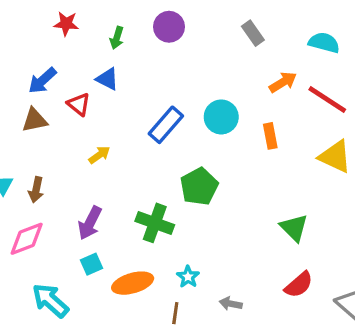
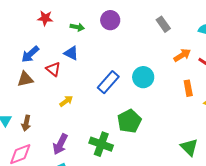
green arrow: (117, 38) -> (77, 27), turned -96
orange rectangle: (270, 136) -> (188, 88), moved

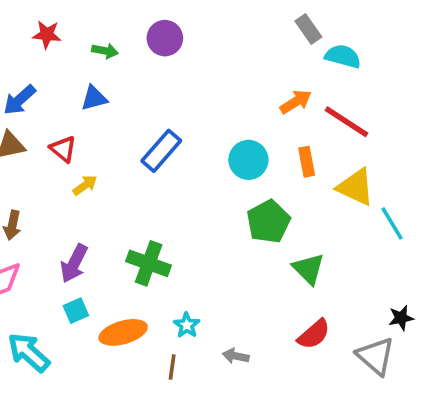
gray rectangle: (163, 24) -> (308, 29), moved
blue triangle: (71, 53) -> (94, 98), turned -42
red triangle: (53, 69) -> (63, 149), moved
cyan circle: (143, 77) -> (248, 160), moved
green pentagon: (129, 121) -> (268, 222), moved

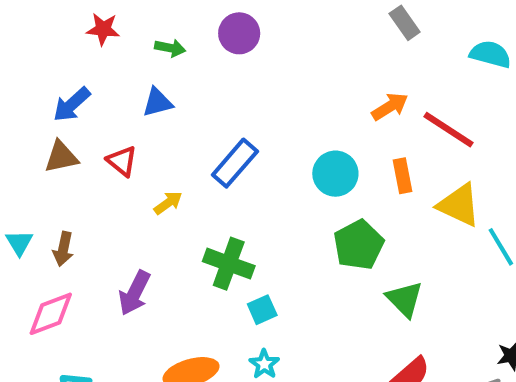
cyan semicircle: (343, 56) -> (490, 54), moved
yellow arrow: (85, 185) -> (168, 203), moved
green cross: (149, 263) -> (229, 264), moved
cyan square: (76, 311) -> (262, 310), moved

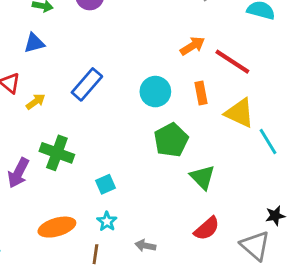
yellow arrow: (168, 203) -> (36, 102), moved
green cross: (229, 264) -> (57, 153), moved

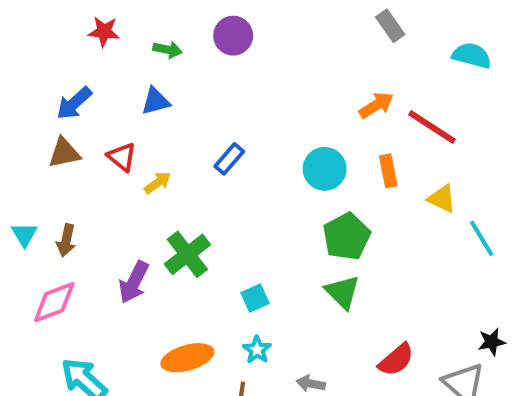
blue rectangle: (87, 84) -> (229, 159), size x0.7
yellow triangle: (240, 113) -> (442, 199), size x0.7
green cross: (57, 153) -> (187, 254), turned 32
green triangle: (202, 177) -> (343, 292), moved

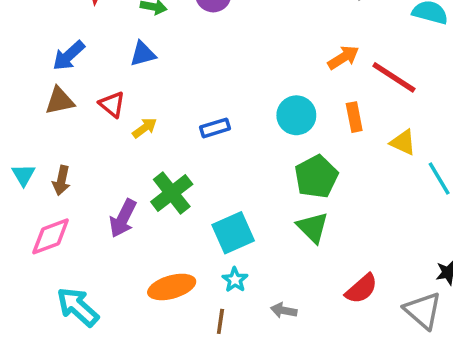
blue rectangle: (229, 159) -> (215, 128), moved, turned 32
cyan square: (255, 298) -> (233, 233), size x1.6

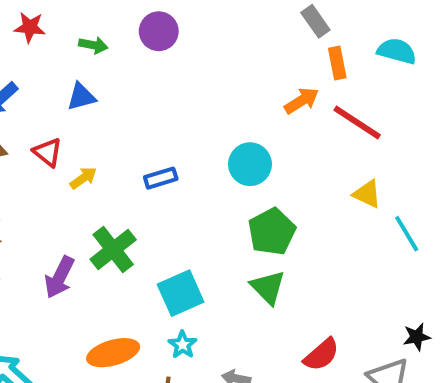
orange rectangle: (354, 117) -> (337, 63), moved

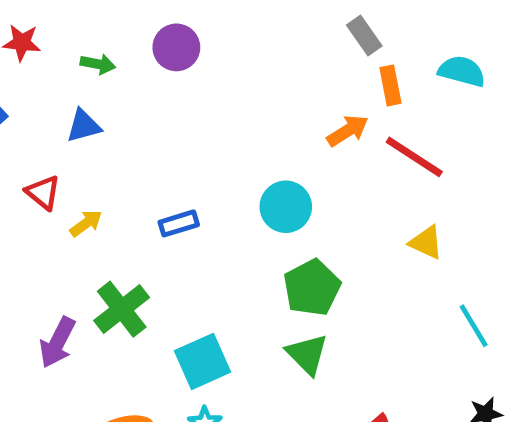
cyan line: (407, 234) -> (474, 326), moved

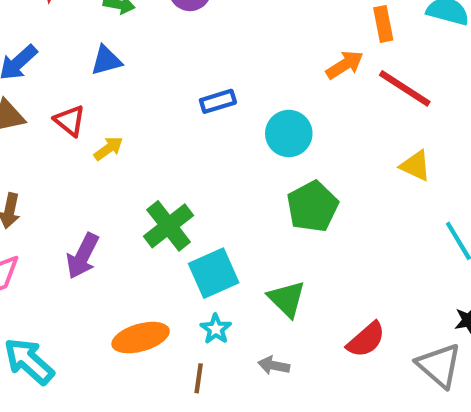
blue rectangle: (179, 223) -> (218, 101), moved
green cross: (122, 309) -> (169, 226), moved
green triangle: (307, 354) -> (287, 299), moved

